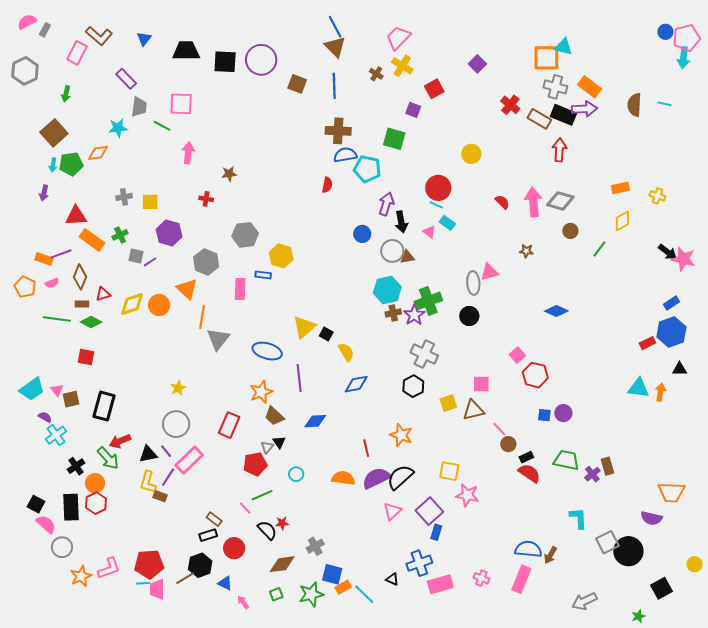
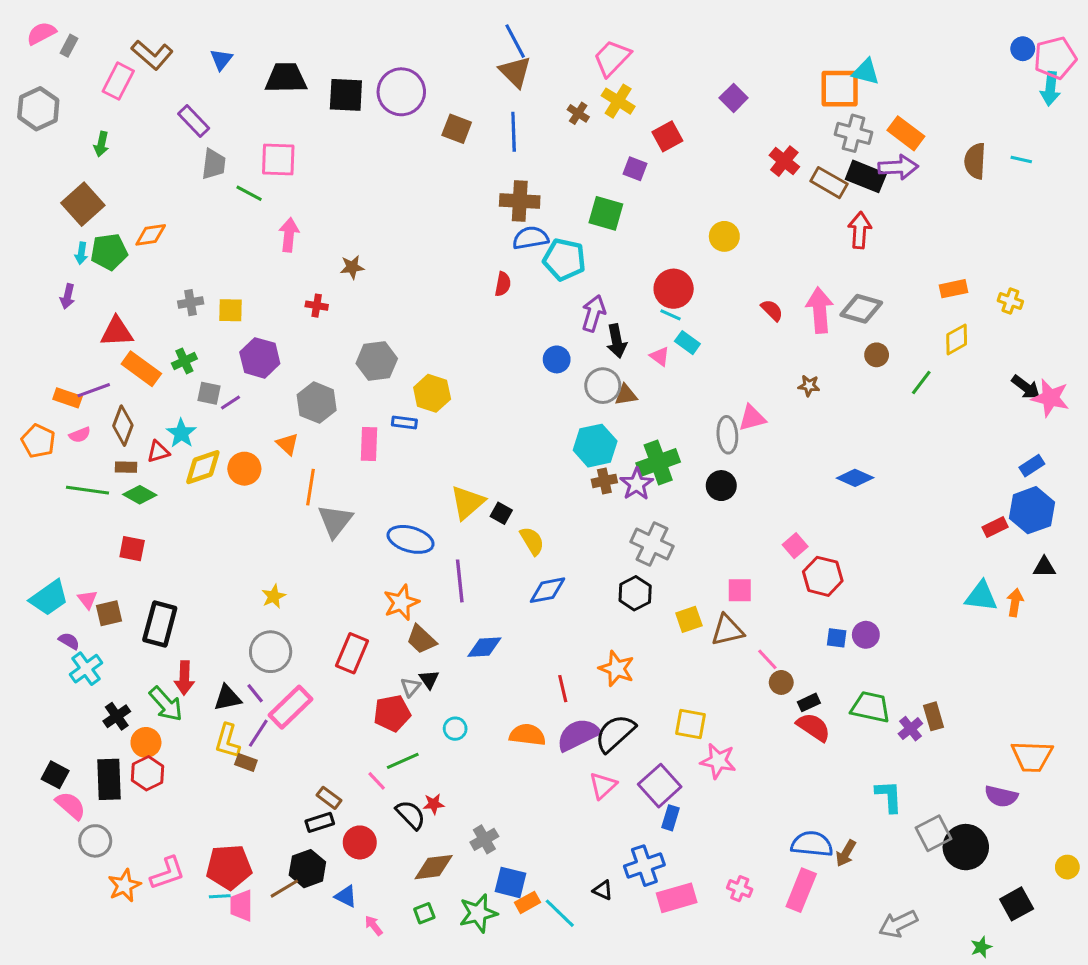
cyan star: (118, 128) -> (181, 433), moved, turned -30
orange triangle: (187, 289) -> (287, 444), size x0.7
red arrow: (120, 441) -> (184, 678), turned -65

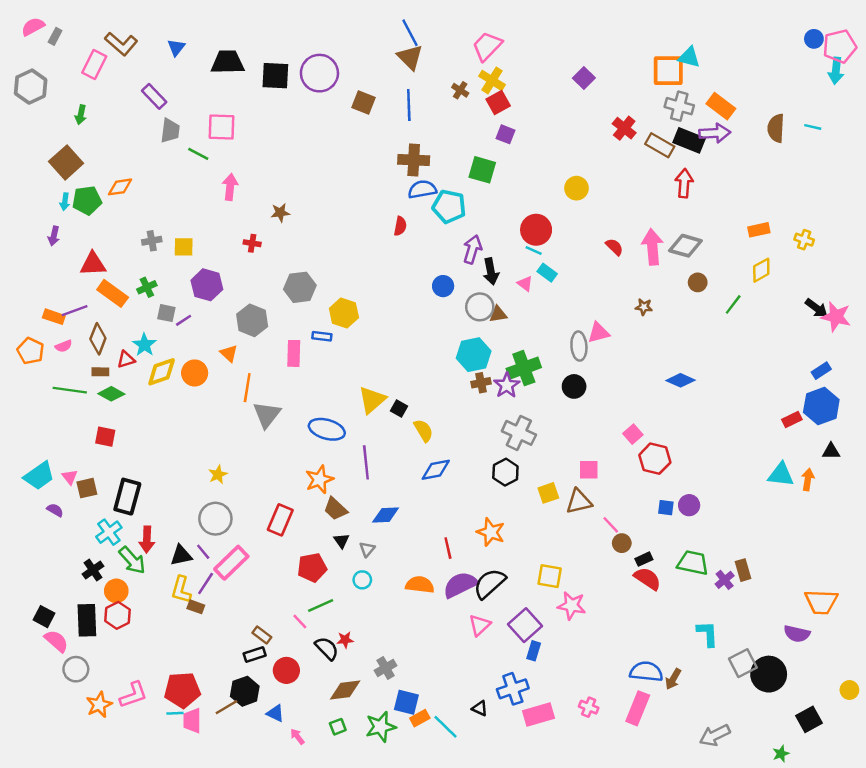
red square: (667, 136) -> (498, 102), moved
cyan cross: (86, 669) -> (109, 532), moved
gray triangle: (411, 687) -> (367, 549), moved

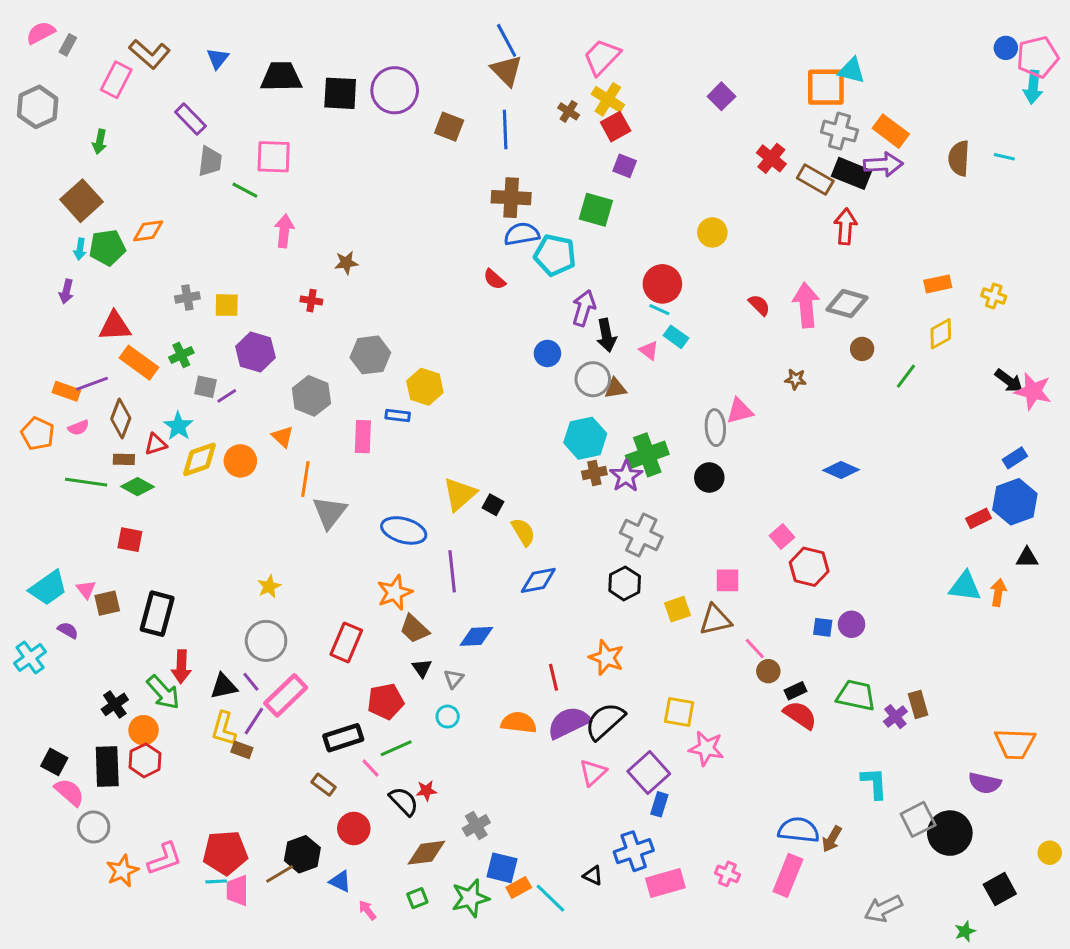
red semicircle: (400, 226) -> (494, 279), turned 120
cyan cross: (109, 532) -> (30, 658), moved
black rectangle: (255, 655) -> (343, 738), moved, size x1.4

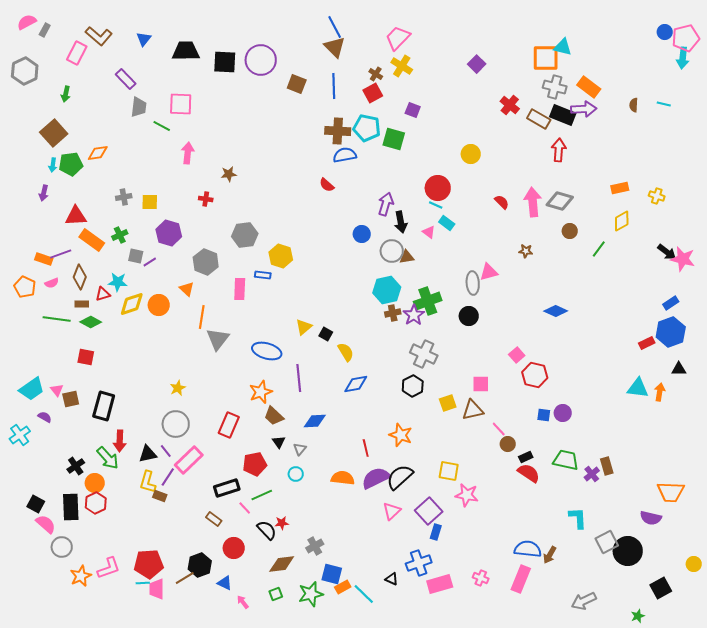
red square: (616, 127) -> (373, 93), moved
brown semicircle: (959, 158) -> (634, 105), size x0.6
cyan pentagon: (555, 255) -> (367, 128), moved
cyan star: (178, 426) -> (118, 282), turned -30
yellow triangle: (460, 494) -> (304, 327), size x0.7

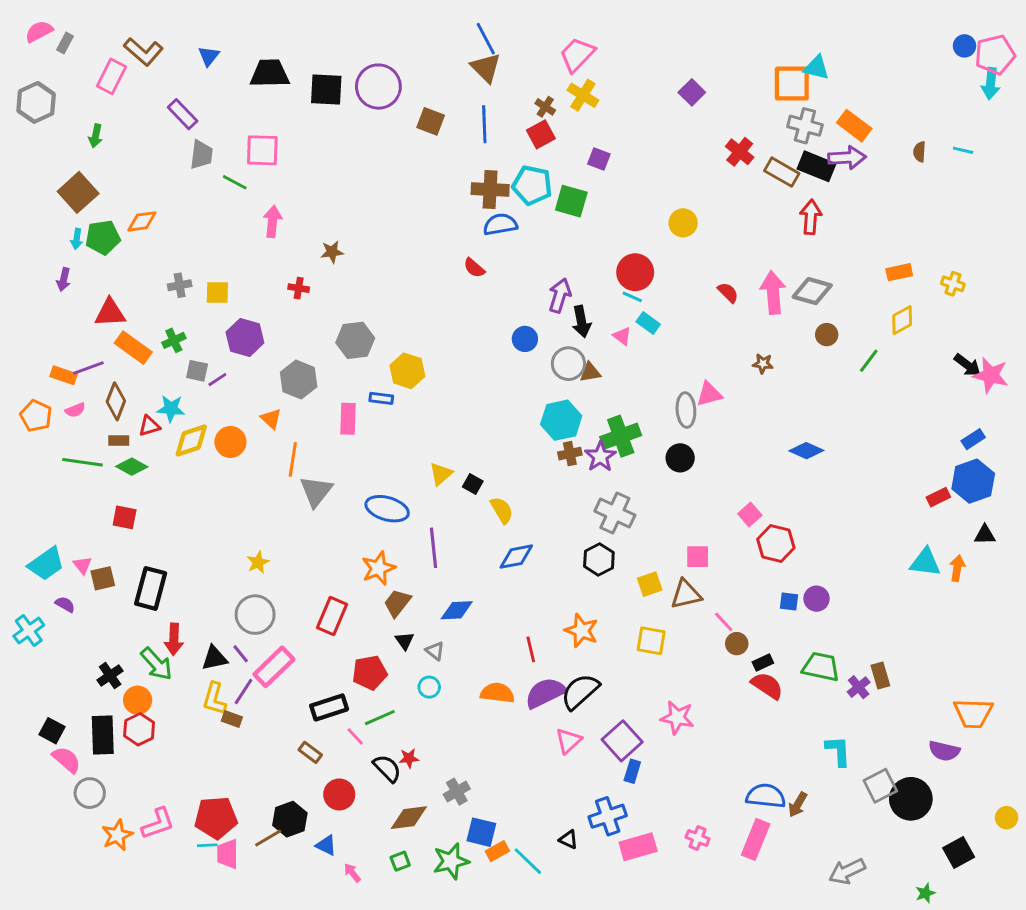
brown trapezoid: (274, 416) -> (397, 603), turned 85
gray triangle: (300, 449) -> (435, 651), turned -32
yellow square: (449, 471) -> (651, 641), moved

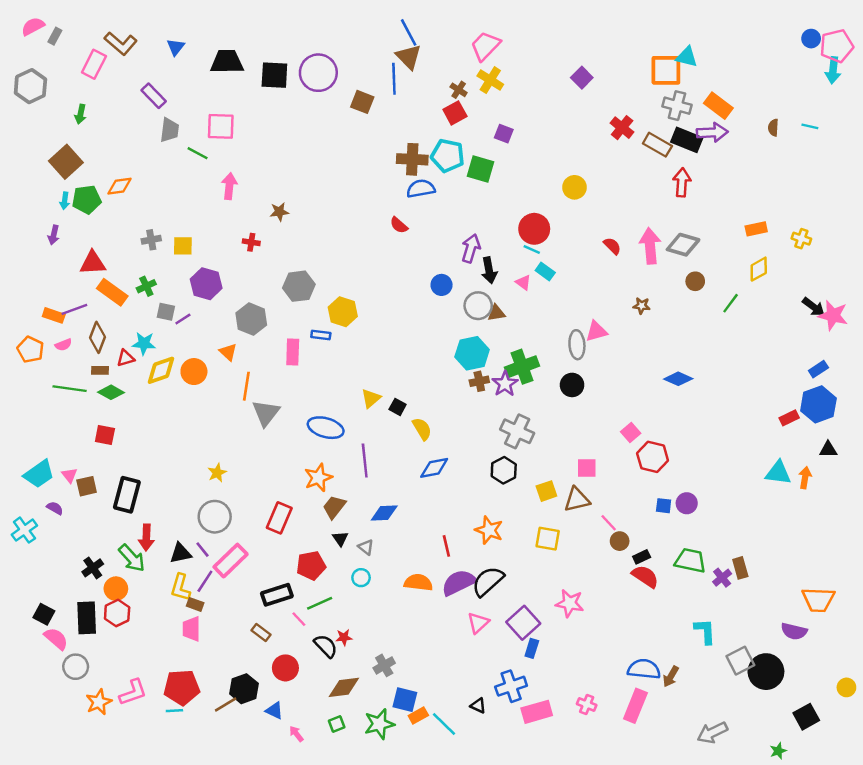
blue line: (484, 124) -> (394, 79), moved
pink trapezoid: (228, 854) -> (191, 629), moved

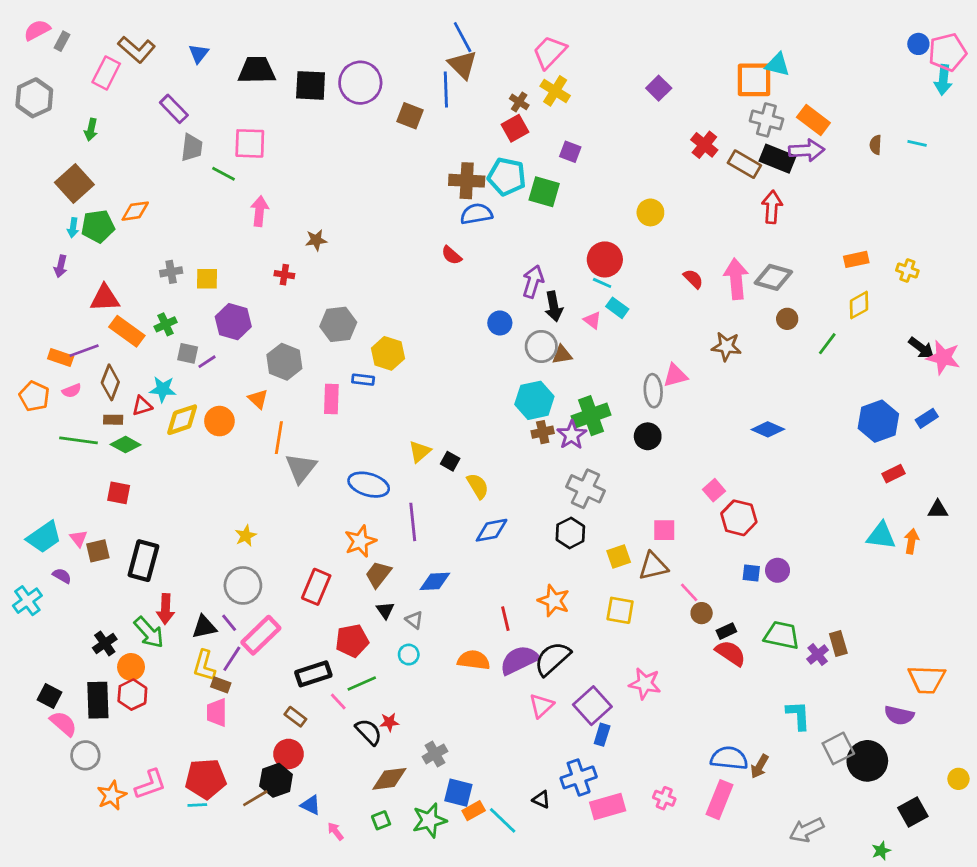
brown star: (642, 306) -> (726, 346), size x1.5
blue hexagon: (818, 404) -> (878, 421), moved
red circle: (285, 668) -> (289, 754), moved

